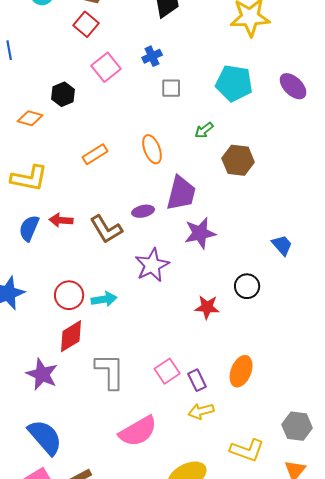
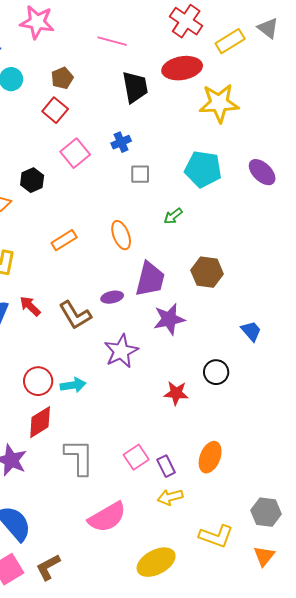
brown hexagon: (238, 160) -> (207, 272), moved
red arrow: (61, 220) -> (30, 306), turned 40

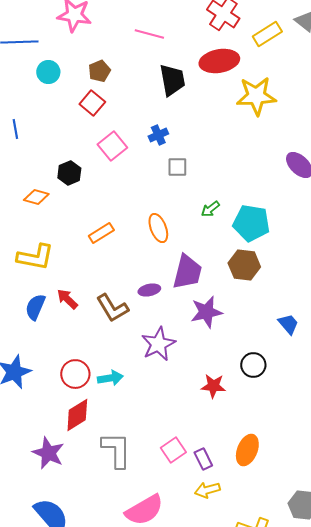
cyan pentagon: (203, 169) -> (251, 223), moved

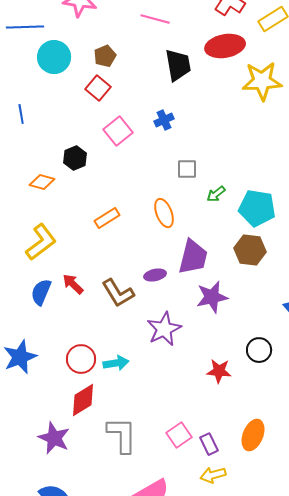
cyan circle: (48, 72) -> (54, 57), size x1.4
gray square: (177, 167) -> (187, 169), moved
yellow L-shape: (35, 257) -> (41, 242), turned -48

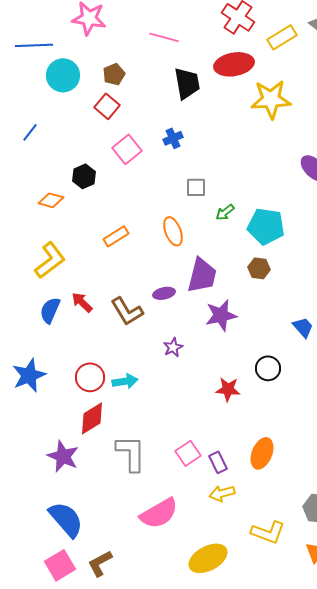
blue line: (21, 114) -> (30, 132), turned 48
brown hexagon: (250, 250) -> (259, 268), size x0.7
purple star: (164, 329) -> (173, 347), size x0.6

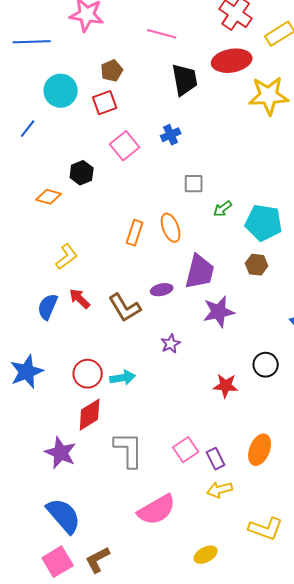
cyan circle: (63, 75) -> (61, 91), moved
red square: (107, 106) -> (105, 103), turned 30
orange rectangle: (116, 236) -> (135, 233), moved, turned -40
yellow L-shape: (50, 260) -> (67, 257), moved, size x0.7
yellow ellipse: (208, 558) -> (206, 555), size x0.6

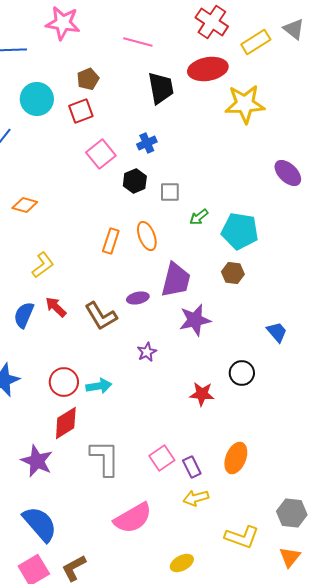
black hexagon: (82, 173) -> (135, 181), moved

